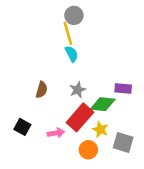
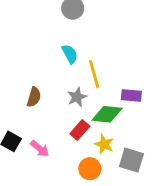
yellow line: (68, 33) -> (94, 74), moved
red rectangle: (80, 117) -> (80, 130), size x0.6
pink arrow: (56, 133) -> (40, 149), moved, turned 49

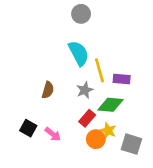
cyan semicircle: (70, 54) -> (79, 53), size x1.5
purple rectangle: (131, 96) -> (122, 79), moved
orange circle: (90, 169) -> (96, 139), moved

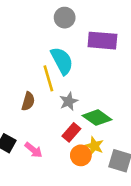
yellow line: (99, 70) -> (48, 78), moved
purple rectangle: (122, 79) -> (102, 41), moved, size x1.5
green diamond: (111, 105) -> (97, 118), turned 30

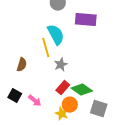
brown semicircle: (28, 101) -> (22, 65), moved
green diamond: (97, 118) -> (82, 90), moved
yellow star: (94, 146) -> (62, 114), moved

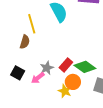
yellow line: (46, 48) -> (32, 24), moved
gray star: (61, 65) -> (47, 68), moved
pink arrow: (35, 101) -> (38, 78), turned 104

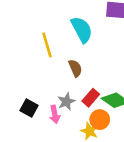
brown semicircle: (25, 42) -> (75, 68), moved, turned -40
pink arrow: (38, 78) -> (55, 114), turned -64

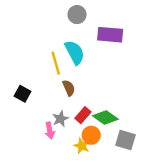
yellow line: (47, 45) -> (56, 63), moved
black square: (29, 108) -> (23, 94), moved

